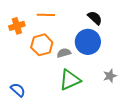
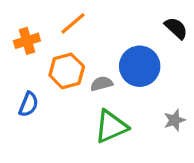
orange line: (46, 15) -> (73, 23), turned -42
black semicircle: (95, 18) -> (176, 28), moved
blue semicircle: (18, 90) -> (29, 104), moved, turned 70

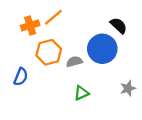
black semicircle: (176, 28) -> (119, 25), moved
orange cross: (27, 41) -> (30, 25), moved
green triangle: (111, 127) -> (81, 93), size x0.6

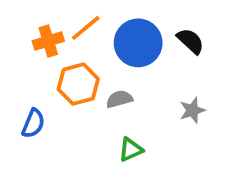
blue circle: (102, 49) -> (138, 43), moved
gray star: (128, 88) -> (192, 110), moved

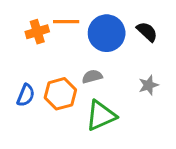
orange line: (86, 28) -> (66, 22), turned 40
orange hexagon: (78, 84) -> (60, 94), moved
green triangle: (131, 150) -> (101, 115), size x1.6

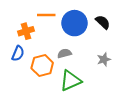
orange cross: (37, 32) -> (26, 31), moved
blue semicircle: (26, 95) -> (18, 53), moved

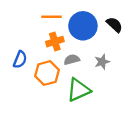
orange cross: (26, 31) -> (55, 42), moved
gray star: (104, 59) -> (102, 62), moved

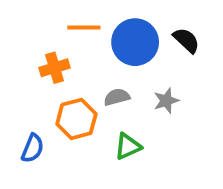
orange cross: (55, 42) -> (55, 68), moved
blue semicircle: (20, 60) -> (33, 148), moved
green triangle: (78, 90) -> (128, 146), size x0.7

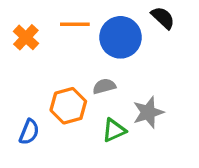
black semicircle: (186, 40) -> (163, 18), moved
orange cross: (55, 68) -> (26, 37), moved, turned -30
gray star: (166, 101) -> (148, 112), moved, size x1.4

